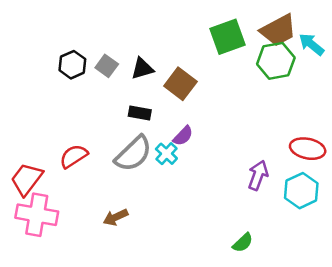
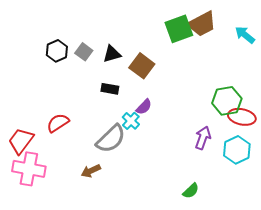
brown trapezoid: (278, 30) -> (202, 24), moved
green hexagon: (276, 61) -> (227, 101), moved
gray semicircle: (133, 154) -> (111, 139), moved

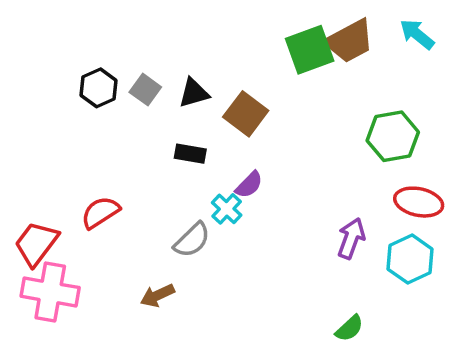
cyan arrow: (245, 35) -> (417, 34), moved
green hexagon: (227, 101) -> (393, 136), moved
gray semicircle: (111, 139) -> (192, 240), size x0.7
green semicircle: (191, 191) -> (349, 328), moved

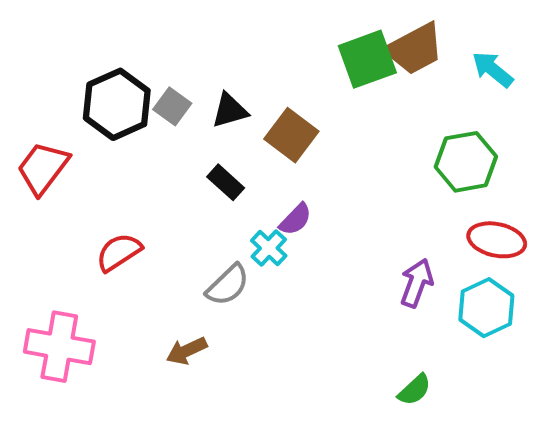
cyan arrow: (417, 34) -> (493, 69), moved
black hexagon: (99, 88) -> (117, 104), size x1.5
black rectangle: (190, 154) -> (226, 182), turned 32
red trapezoid: (36, 244) -> (43, 168), moved

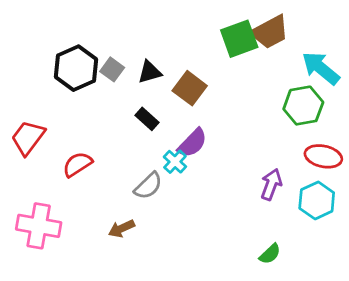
cyan arrow: (493, 69) -> (321, 68), moved, size x1.4
red trapezoid: (43, 168) -> (28, 138), moved
purple semicircle: (295, 219) -> (192, 143), size x1.4

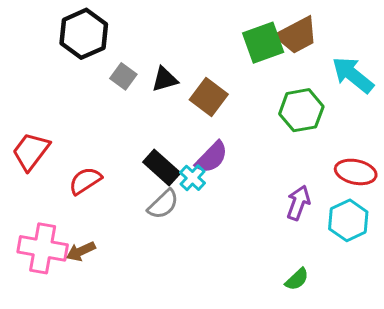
black hexagon: (76, 68) -> (84, 34), moved
green hexagon: (303, 106) -> (301, 110), moved
black rectangle: (147, 119) -> (162, 168), moved, size x1.4
brown arrow: (122, 229) -> (81, 251), moved

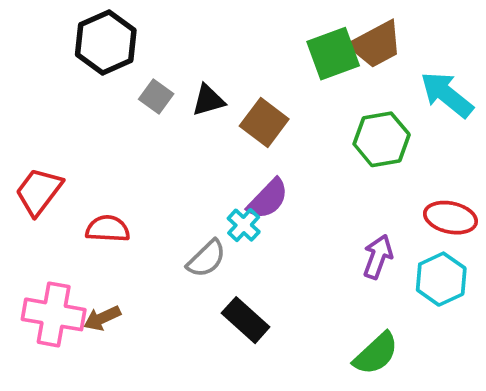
black rectangle: (162, 168) -> (246, 320), moved
red semicircle: (85, 181) -> (108, 229), turned 36
green semicircle: (297, 279) -> (376, 354), size x1.5

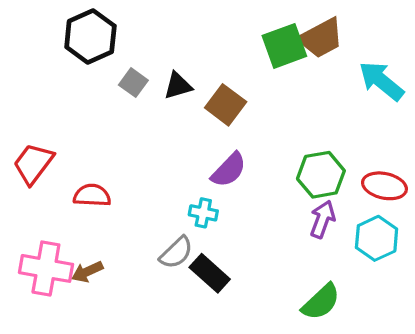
green hexagon: (382, 139) -> (321, 175), moved
cyan cross: (244, 225) -> (203, 213), moved, turned -32
gray semicircle: (206, 259) -> (176, 253), moved

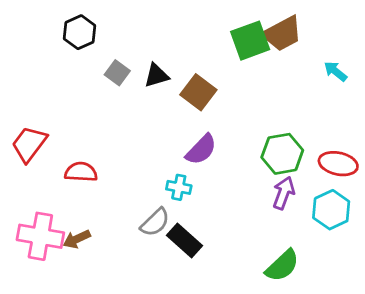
black hexagon: (90, 36) -> (80, 32), size x0.7
cyan arrow: (381, 81) -> (335, 71), size x0.6

